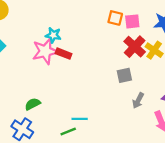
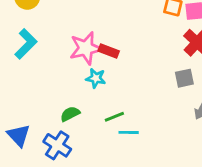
cyan star: (53, 35) -> (96, 78), moved
green line: (68, 132) -> (114, 117), moved

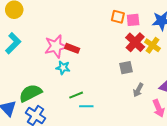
green semicircle: (70, 114) -> (30, 93), moved, size x1.6

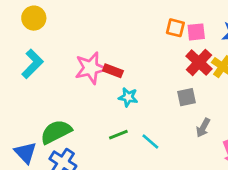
cyan star: (63, 68) -> (128, 97), moved
cyan line: (86, 106) -> (150, 142), moved, turned 40

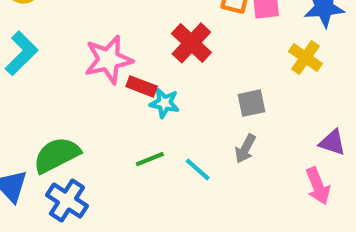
red cross: (199, 62) -> (191, 43), moved
red rectangle: (113, 71) -> (142, 86), moved
gray arrow: (203, 128) -> (245, 149), moved

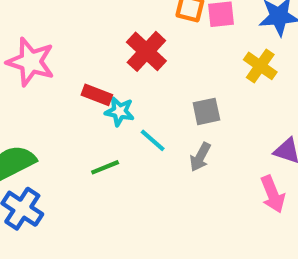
pink star: (108, 60) -> (31, 62), moved, turned 30
cyan line: (198, 169) -> (153, 140), moved

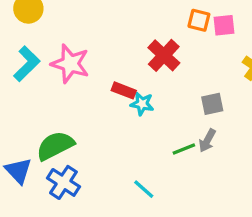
cyan line: (153, 140) -> (144, 189), moved
green line: (105, 167) -> (184, 149), moved

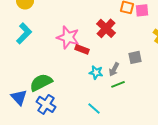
pink star: (70, 64) -> (68, 37), moved
cyan star: (142, 104) -> (96, 72), moved
gray arrow: (207, 141) -> (114, 69), moved

